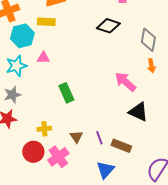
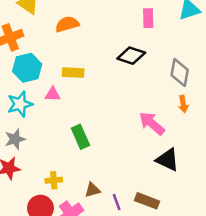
yellow rectangle: (46, 22) -> (73, 73), moved
brown triangle: (76, 137) -> (92, 190), turned 48
purple line: (99, 138) -> (117, 202), moved

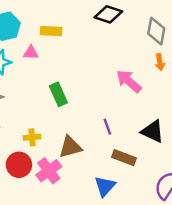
black triangle: (168, 160) -> (153, 131), moved
brown triangle: (92, 190) -> (70, 147), size x1.5
purple line: (117, 202) -> (107, 127), moved

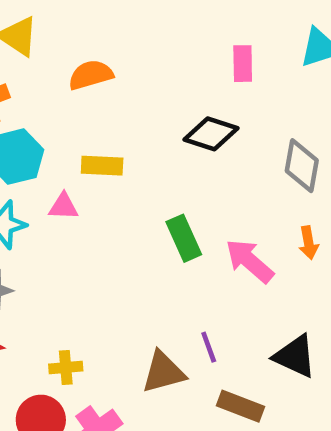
orange arrow: (160, 62) -> (309, 243), moved
green rectangle: (58, 94) -> (184, 238), moved
brown triangle: (70, 147) -> (163, 372), moved

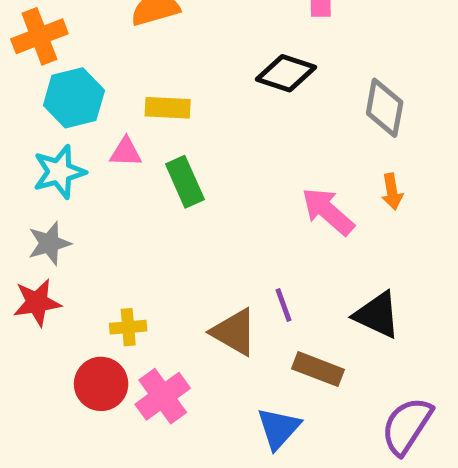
green rectangle: (184, 238) -> (185, 182), moved
brown triangle: (163, 372) -> (234, 332), turned 45

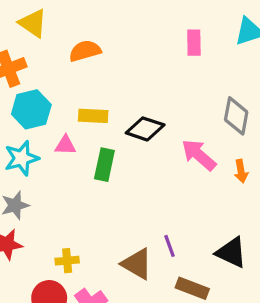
black diamond: (286, 73) -> (145, 129), moved
green rectangle: (185, 182) -> (104, 165), turned 36
pink arrow: (328, 211) -> (199, 155), moved

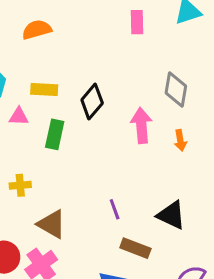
black diamond: (145, 129) -> (92, 101), turned -68
pink arrow: (199, 155) -> (141, 125), turned 44
yellow cross: (67, 261) -> (20, 185), moved
brown triangle: (137, 264) -> (52, 224), moved

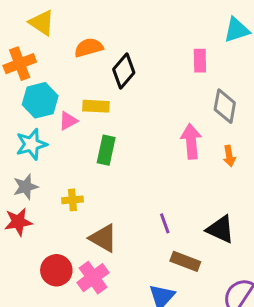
pink rectangle: (137, 22) -> (200, 61), moved
black diamond: (92, 101) -> (124, 71), moved
pink triangle: (19, 116) -> (68, 121), moved, turned -30

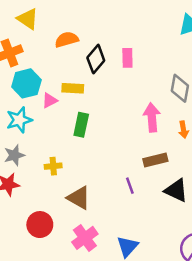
pink rectangle: (200, 61) -> (127, 58), moved
brown rectangle: (185, 261) -> (155, 160), moved, turned -35
pink cross: (93, 278) -> (85, 238), moved

